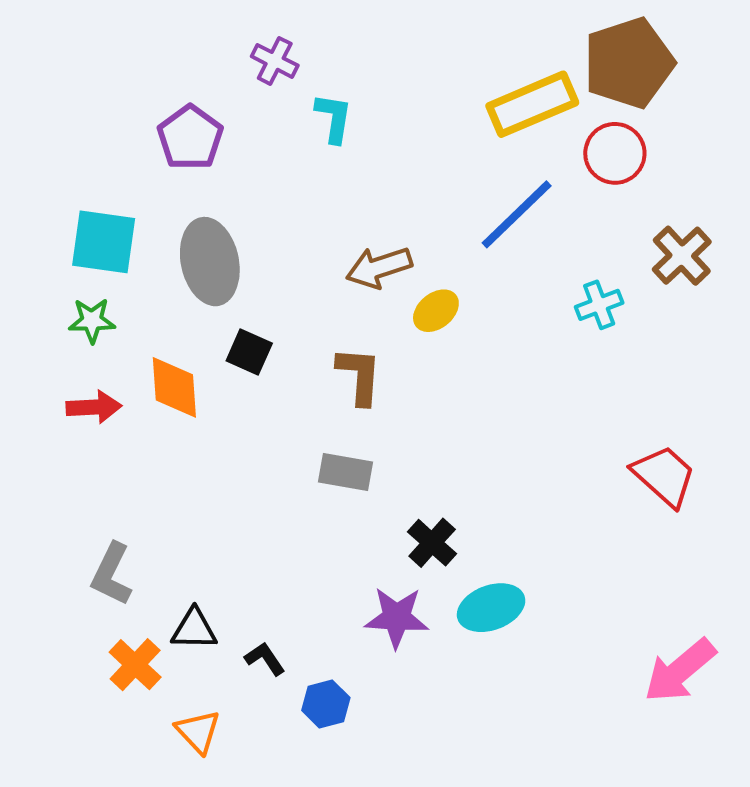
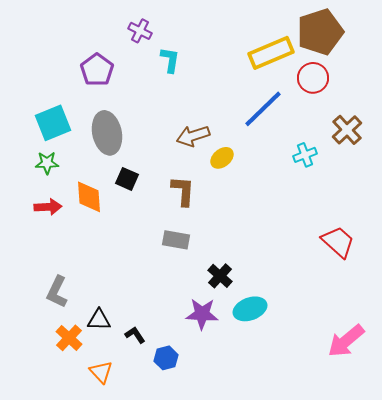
cyan square: (104, 242) -> (53, 123), turned -30

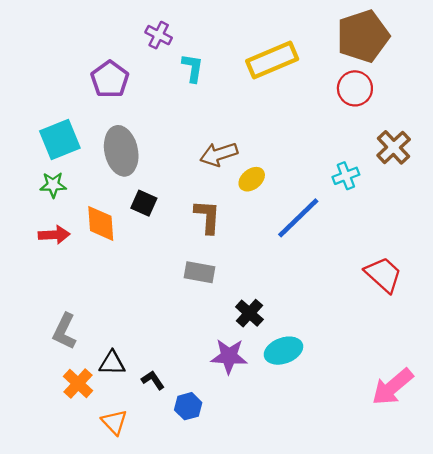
yellow rectangle: (271, 53) -> (272, 60), moved
blue line: (263, 109) -> (298, 218), moved

